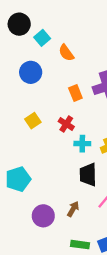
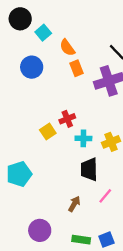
orange rectangle: (75, 93) -> (77, 68), moved
yellow square: (33, 121) -> (48, 132), moved
red cross: (66, 124) -> (67, 119), turned 35
purple circle: (43, 216) -> (40, 230), moved

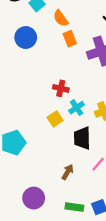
red cross: (67, 119) -> (61, 88), turned 35
yellow square: (48, 132) -> (55, 119), moved
cyan cross: (83, 138) -> (77, 108), turned -35

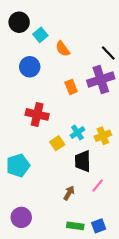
orange rectangle: (70, 39) -> (71, 87), moved
red cross: (61, 88) -> (37, 114), moved, size x1.5
purple circle: (34, 198) -> (21, 217), moved

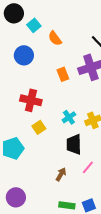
yellow square: (57, 143) -> (39, 127), moved

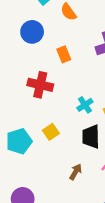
orange rectangle: (63, 74) -> (64, 54), moved
yellow square: (39, 127) -> (51, 132), moved

